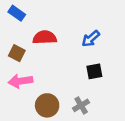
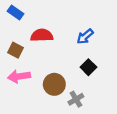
black square: (94, 71) -> (88, 67), turned -35
brown circle: (47, 105) -> (54, 84), moved

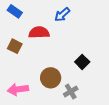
blue arrow: (85, 36) -> (62, 15), moved
pink arrow: (19, 76) -> (18, 89), moved

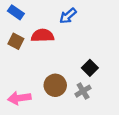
brown square: (15, 46) -> (16, 41), moved
gray cross: (71, 92) -> (83, 91), moved

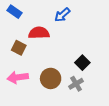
brown square: (16, 41) -> (19, 48), moved
pink arrow: (19, 98) -> (18, 77), moved

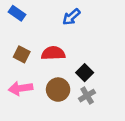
red semicircle: (39, 33) -> (53, 53), moved
black square: (82, 63) -> (85, 73), moved

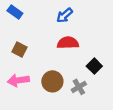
red semicircle: (53, 53) -> (68, 43), moved
black square: (85, 73) -> (94, 66), moved

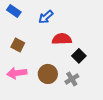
blue arrow: (65, 15) -> (46, 17), moved
black square: (94, 66) -> (79, 56), moved

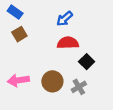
blue arrow: (46, 17) -> (65, 19), moved
brown square: (18, 45) -> (19, 34), moved, turned 32

